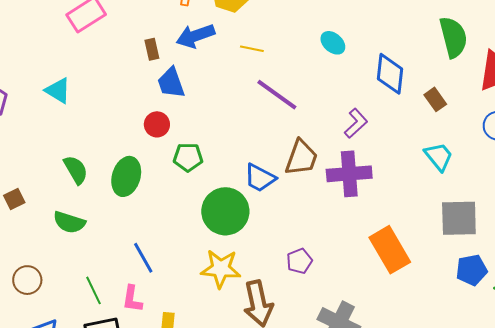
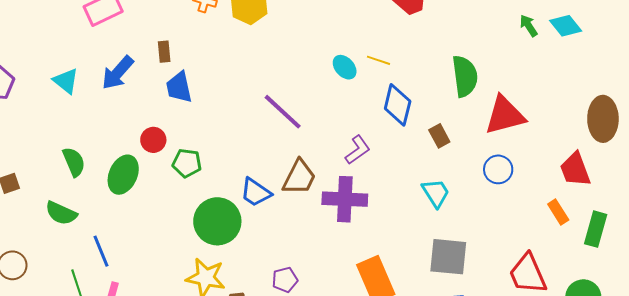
blue arrow: (195, 36) -> (118, 73), moved, turned -36
yellow line: (252, 49) -> (378, 60), moved
red circle: (157, 124) -> (153, 140), moved
blue line: (143, 258) -> (101, 251), moved

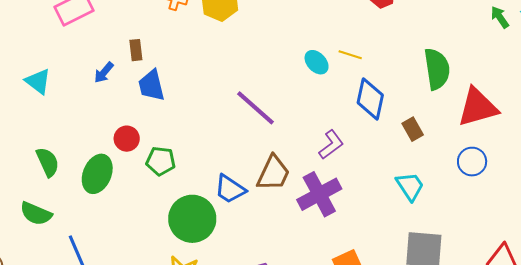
blue arrow: (118, 73) -> (104, 72), moved, size x0.6
purple cross: (345, 199) -> (319, 194), turned -30

